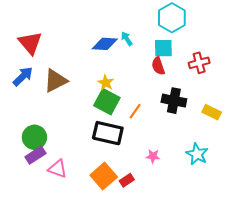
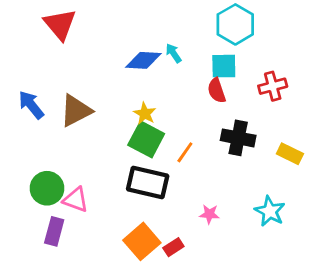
red triangle: (30, 43) -> (60, 24), moved
blue arrow: (23, 76) -> (31, 105), turned -85
purple rectangle: (35, 155) -> (54, 231), moved, turned -42
pink triangle: (58, 169) -> (76, 200), moved

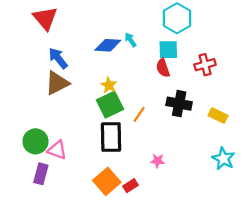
blue arrow: (31, 105) -> (58, 58), moved
green square: (146, 139) -> (110, 105), turned 36
black rectangle: (148, 182) -> (111, 137), turned 76
cyan star: (270, 211) -> (223, 159), moved

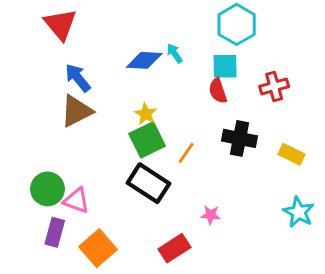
black rectangle: (111, 137) -> (149, 183), turned -56
orange square: (107, 181) -> (98, 248), moved
red rectangle: (130, 186) -> (175, 248), size x1.5

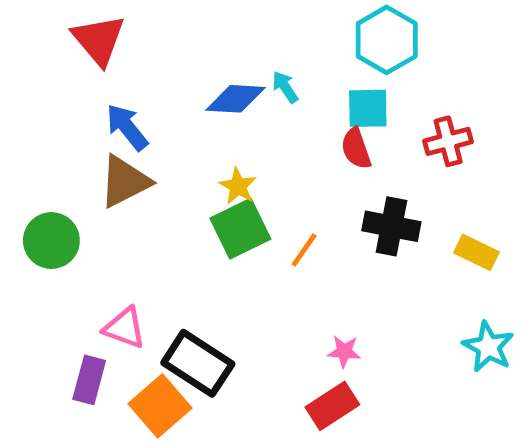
black rectangle: (149, 183) -> (198, 363), moved
green circle: (47, 189) -> (51, 241), moved
red rectangle: (175, 248) -> (332, 406), moved

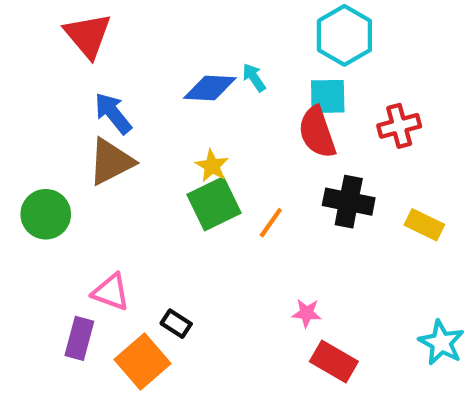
red semicircle: (356, 148) -> (317, 132), size x1.4
cyan star: (488, 347) -> (441, 343), moved
black rectangle: (198, 363) -> (176, 324), size x0.5
red rectangle: (332, 406) -> (334, 361), moved, turned 63

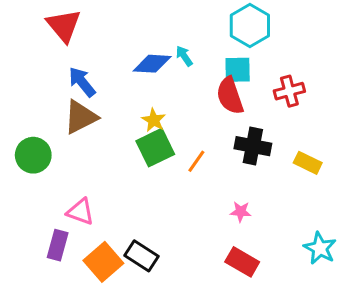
pink star: (307, 313) -> (241, 212), moved
black rectangle: (176, 324) -> (142, 256), moved, size x1.5

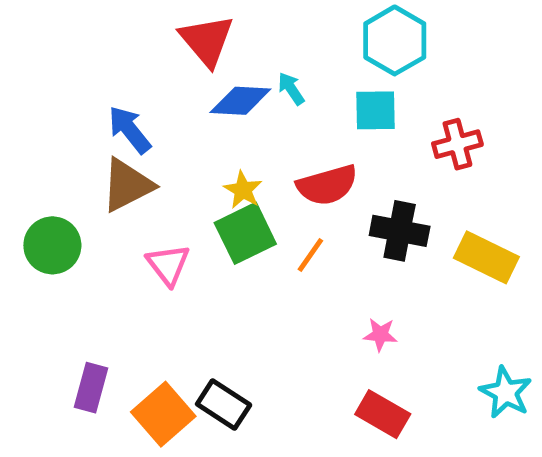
red triangle: (64, 26) -> (207, 40), moved
red semicircle: (230, 96) -> (327, 185), moved, turned -87
yellow rectangle: (308, 163) -> (486, 257), size x1.4
pink triangle: (80, 212) -> (168, 265), moved, turned 32

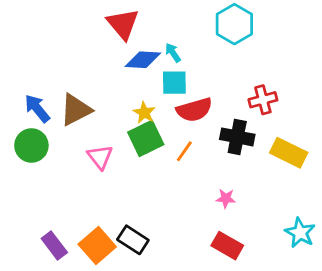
cyan square: (375, 110) -> (174, 83), moved
blue arrow: (130, 130) -> (37, 108), moved
red cross: (457, 144) -> (263, 100), moved
purple rectangle: (91, 388) -> (54, 246), moved, turned -52

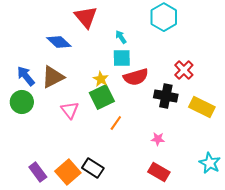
blue diamond: (143, 60) -> (59, 42), moved, turned 40
red cross: (263, 100) -> (184, 70), turned -30
orange line: (184, 151) -> (116, 123), moved

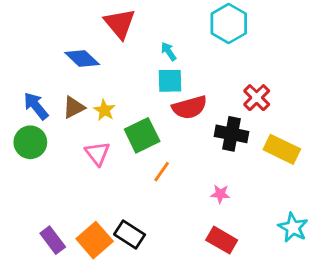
brown triangle: (53, 77) -> (74, 107), size x0.7
yellow star: (101, 79) -> (104, 110), moved

